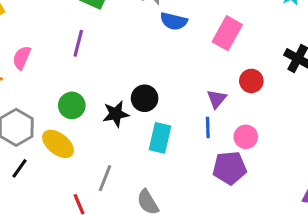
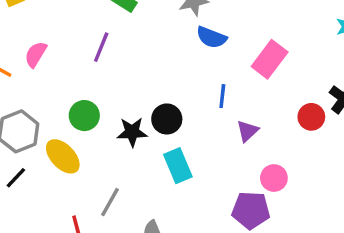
red circle: (251, 81) -> (311, 117), moved
blue line: (208, 128) -> (222, 96), moved
cyan rectangle: (160, 138) -> (178, 166), turned -44

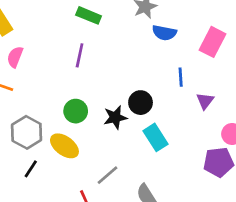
pink semicircle: (36, 54) -> (15, 57), moved
gray line: (110, 202) -> (108, 175), turned 30

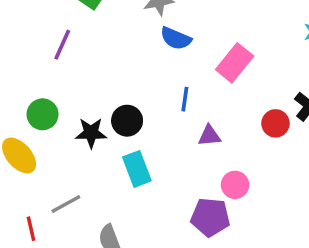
purple triangle: (205, 101) -> (209, 136), turned 36

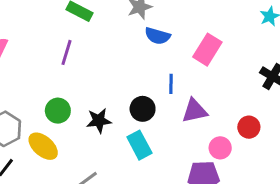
black circle: (127, 121) -> (143, 109), moved
red circle: (276, 123) -> (249, 127), moved
purple triangle: (209, 136) -> (194, 111), size x1.4

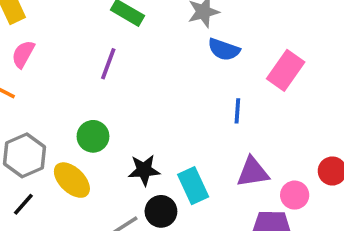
black circle: (143, 109) -> (161, 211), moved
purple triangle: (194, 111) -> (253, 172), moved
black star: (99, 121) -> (144, 170), moved

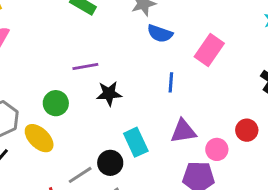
purple line: (108, 64) -> (85, 67), moved, turned 60
black star: (144, 170) -> (109, 94), moved

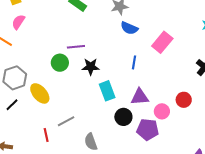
green circle: (56, 103) -> (60, 63), moved
cyan rectangle: (136, 142) -> (107, 91), moved
black circle: (110, 163) -> (123, 117), moved

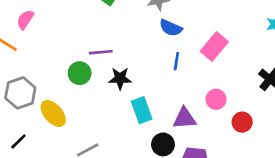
blue line: (134, 62) -> (176, 61), moved
black line: (12, 105) -> (18, 141), moved
pink circle: (162, 111) -> (216, 99), moved

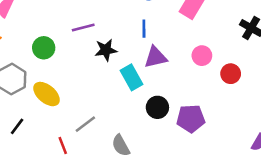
blue line: (176, 61) -> (144, 29), moved
green circle: (80, 73) -> (44, 48), moved
purple triangle: (184, 118) -> (156, 57), moved

